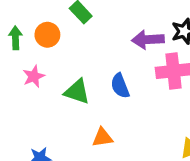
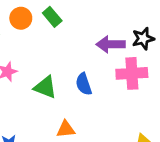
orange circle: (47, 35) -> (21, 18), moved

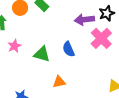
pink cross: (132, 73) -> (101, 38), turned -35

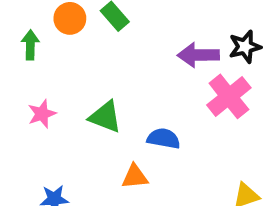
pink star: (14, 46) -> (42, 114), moved
blue semicircle: (69, 49) -> (164, 138), moved, turned 119

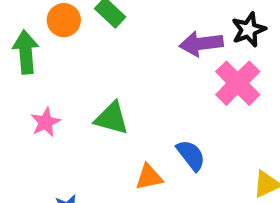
green arrow: (30, 45) -> (26, 52), size x1.4
blue semicircle: (164, 138) -> (191, 155), moved, turned 48

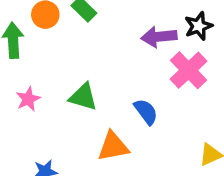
blue semicircle: (191, 155) -> (146, 112), moved
orange triangle: (149, 177) -> (113, 146), size x1.4

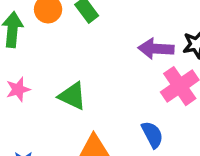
blue semicircle: (146, 112) -> (152, 135), moved

